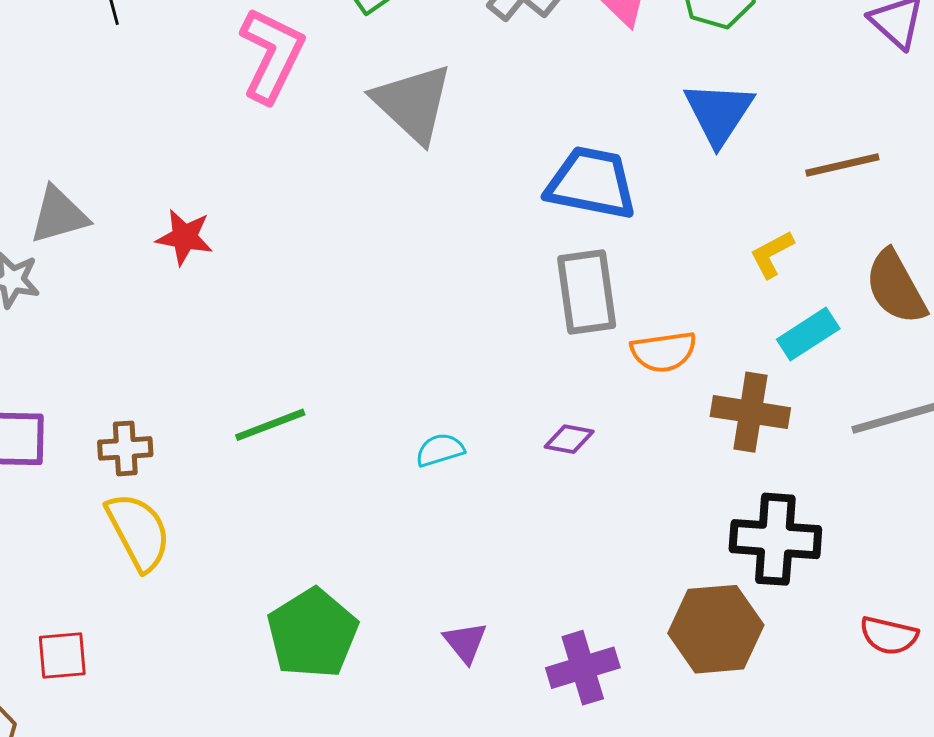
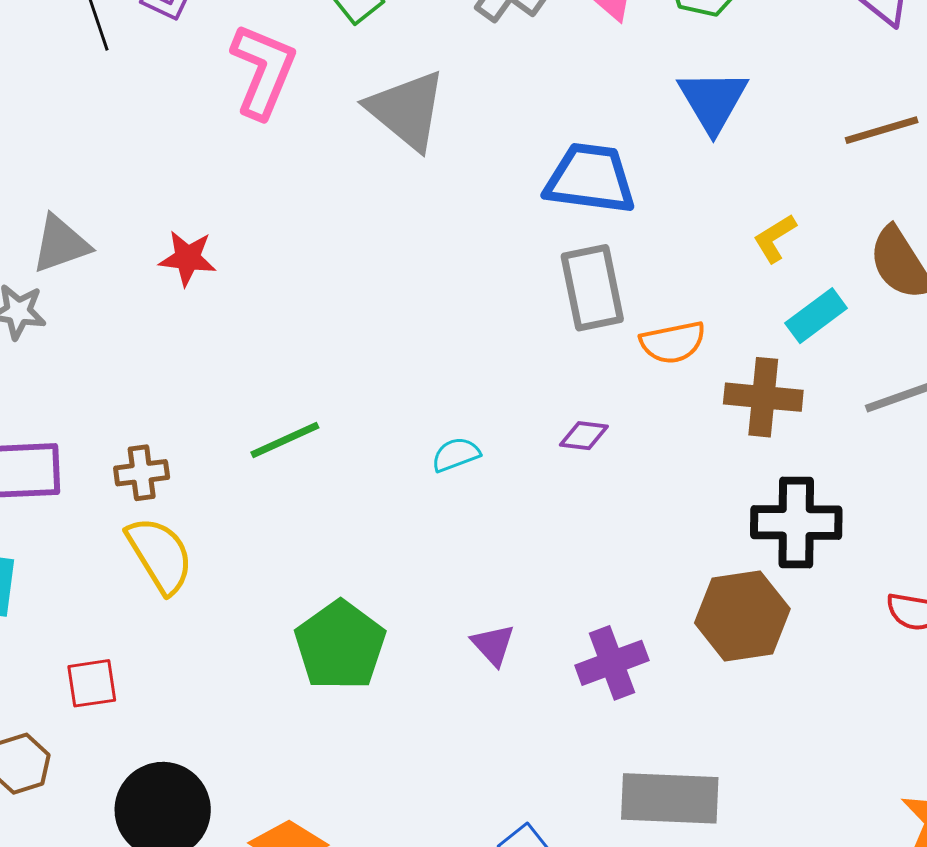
brown line: (842, 165) -> (882, 130), moved

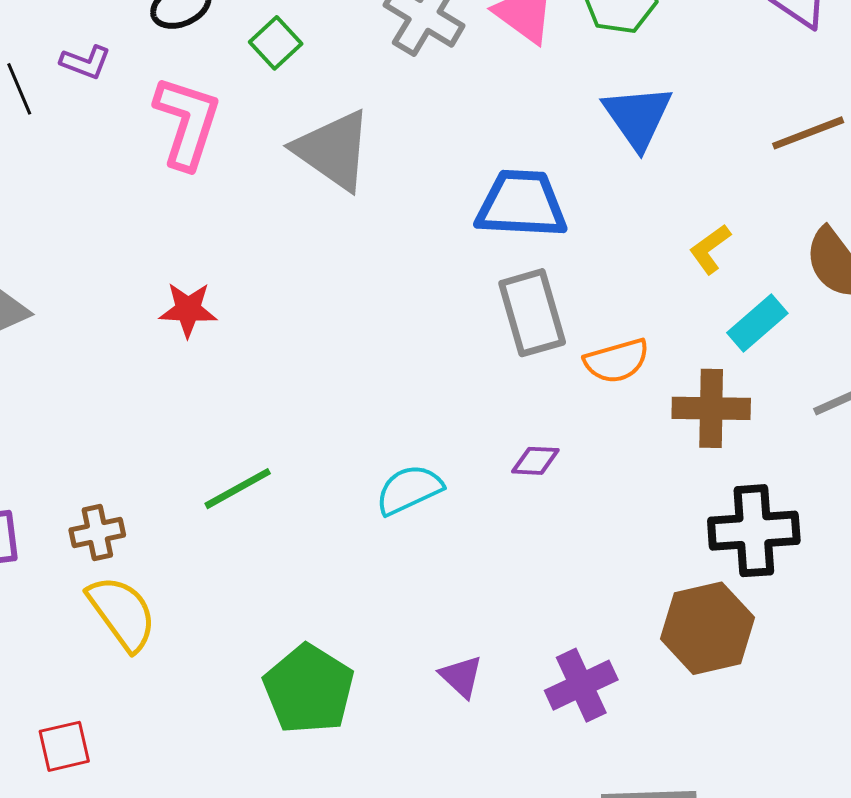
red star: (187, 258) -> (188, 310), moved
cyan semicircle: (456, 454) -> (409, 490), size x1.4

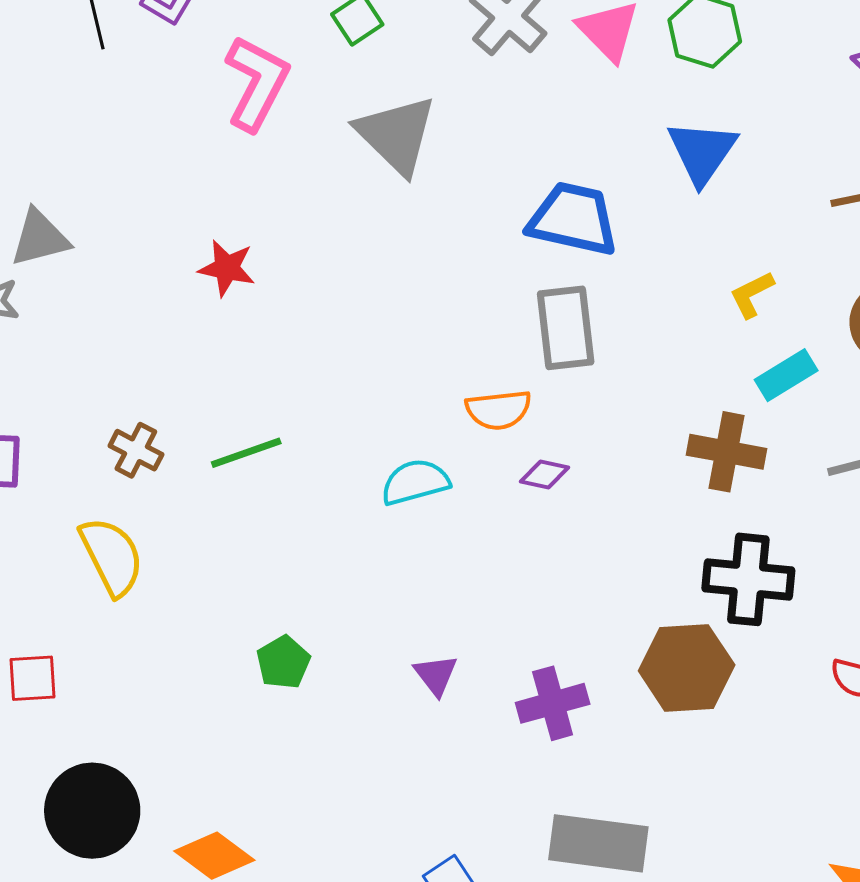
orange semicircle: (617, 361) -> (498, 410), moved
brown cross: (97, 533) -> (136, 450), moved, turned 30
green pentagon: (309, 689) -> (283, 662), size x0.6

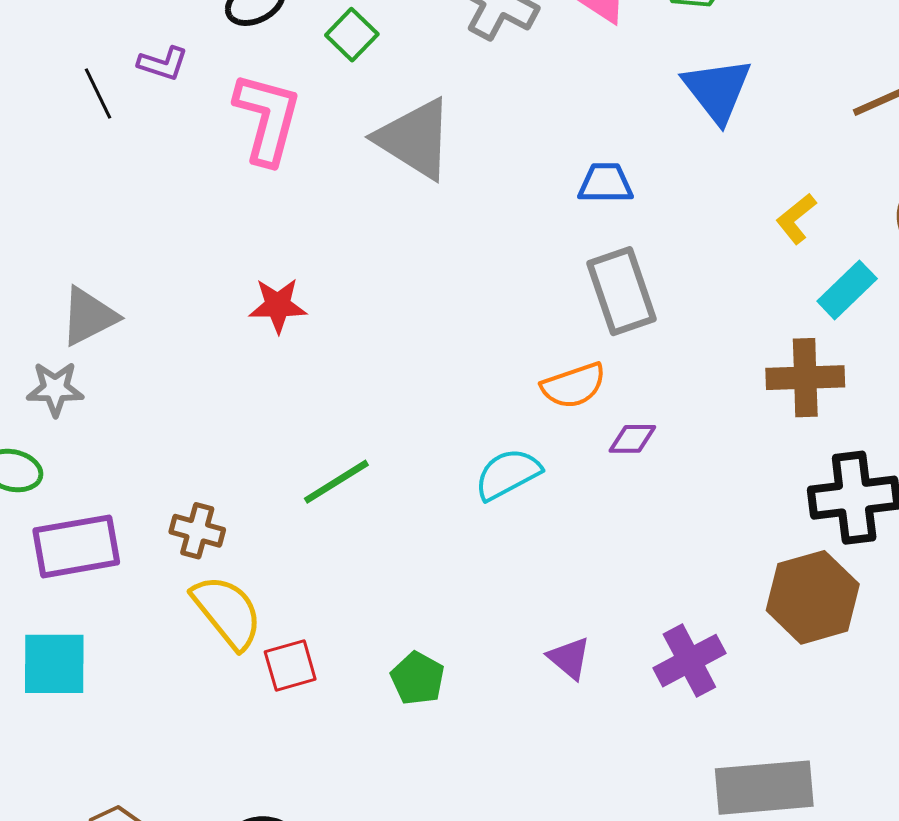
blue trapezoid: (573, 219) -> (605, 183), size x0.6
brown cross: (136, 450) -> (197, 531), moved
red square: (33, 678) -> (290, 666), moved

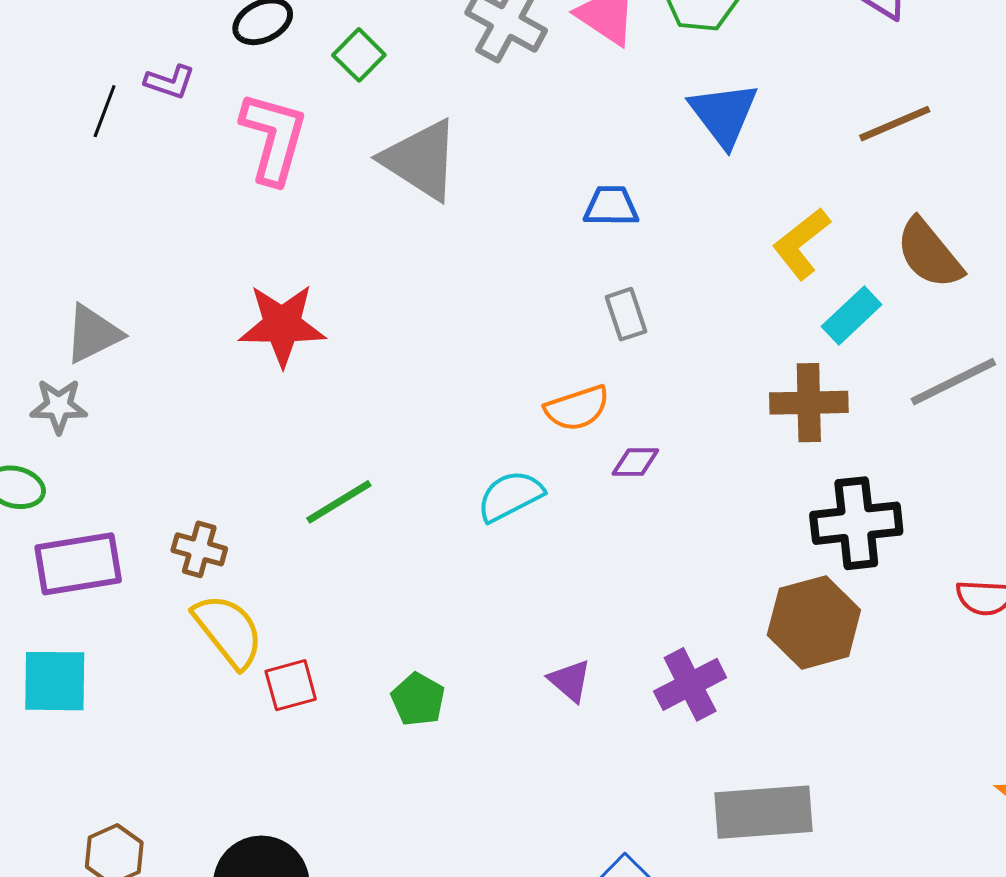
black line: (98, 94) -> (105, 111), turned 46
yellow L-shape: (796, 219) -> (801, 244), size x1.4
gray rectangle: (622, 291) -> (626, 314), size x0.6
red star: (278, 305) -> (282, 325), size x1.5

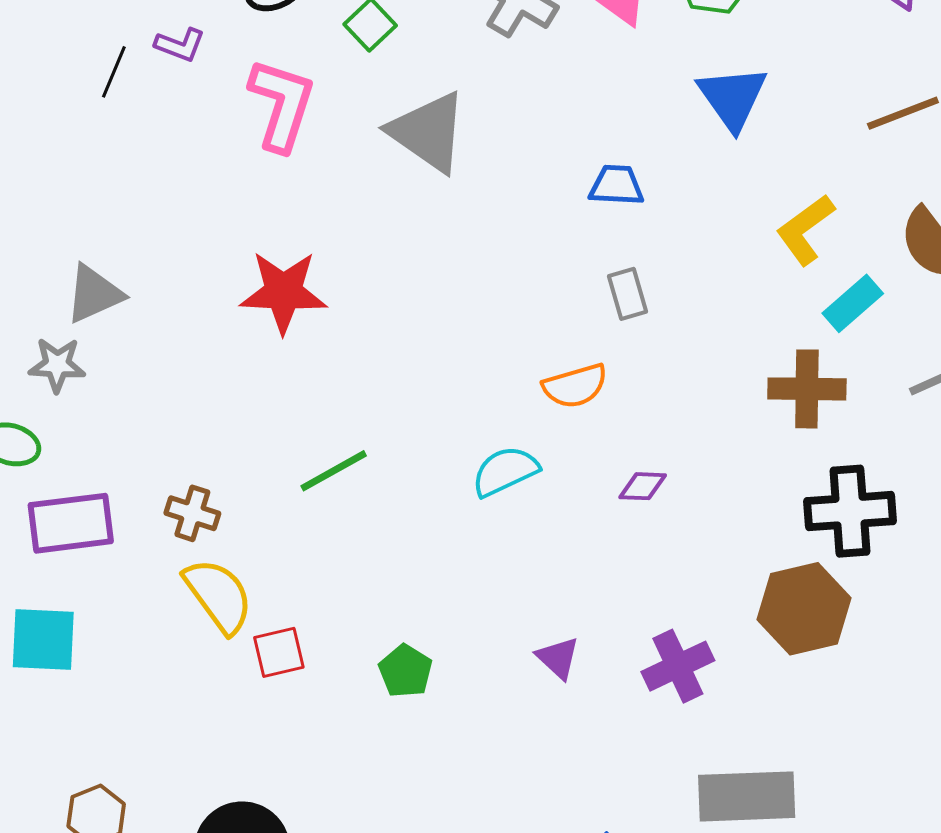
purple diamond: (635, 462) -> (643, 486), moved

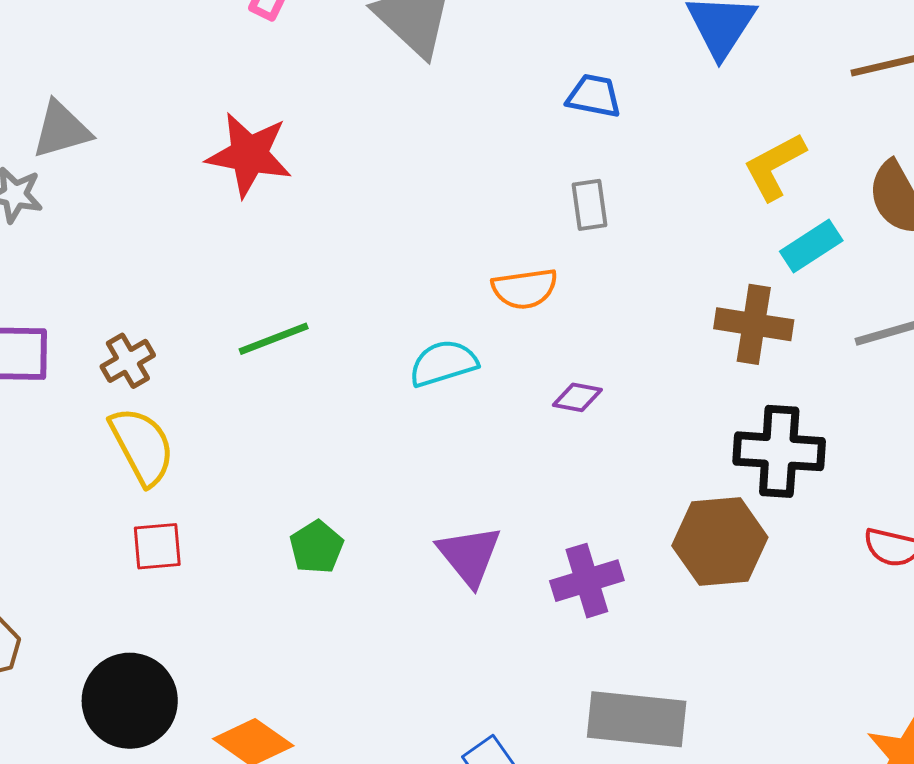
brown cross: (192, 513) -> (128, 361), turned 34
red square: (279, 652) -> (157, 546), moved
purple triangle: (558, 658) -> (469, 555), size x1.5

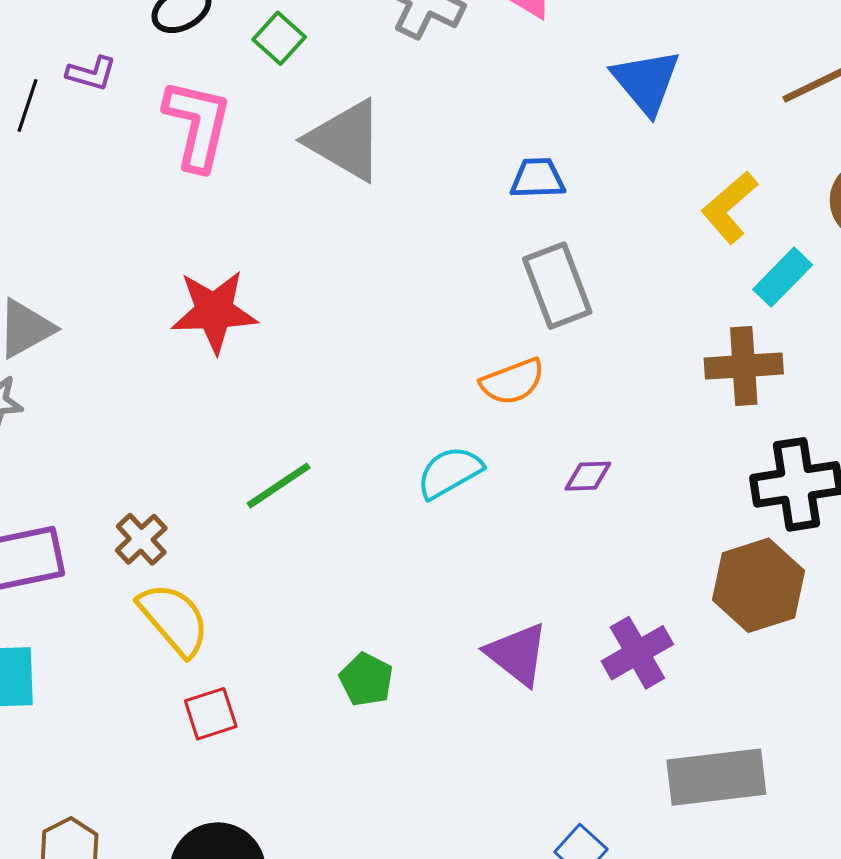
gray rectangle: (589, 205) -> (557, 286), size x1.6

